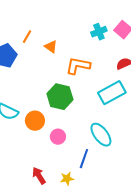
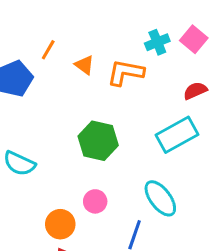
orange L-shape: (78, 66) -> (125, 73), moved
orange circle: (35, 121) -> (60, 224), moved

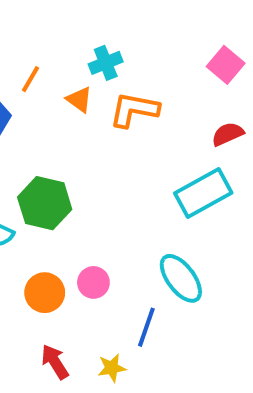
cyan cross: (157, 42) -> (106, 63), moved
green hexagon: (98, 141) -> (45, 203), moved
orange circle: (60, 224) -> (45, 293), moved

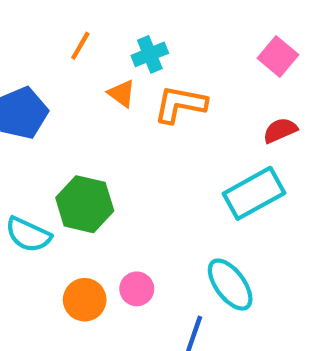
orange line: (30, 79) -> (80, 46), moved

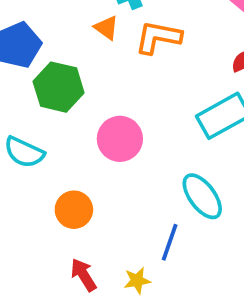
green hexagon: (85, 204) -> (59, 87), moved
pink circle: (137, 289) -> (120, 139), moved, size x1.5

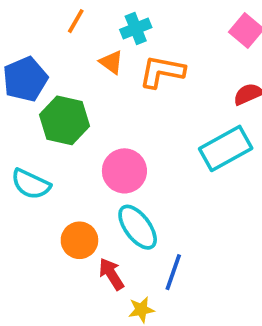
cyan ellipse: (202, 196) -> (138, 227), moved
red arrow: (83, 275) -> (111, 274), moved

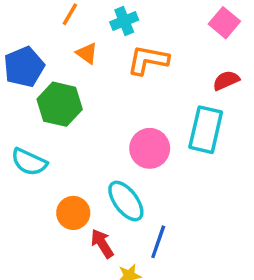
orange triangle: (111, 62) -> (87, 53), moved
cyan rectangle: (226, 148) -> (206, 130), turned -48
pink circle: (124, 171) -> (150, 148), moved

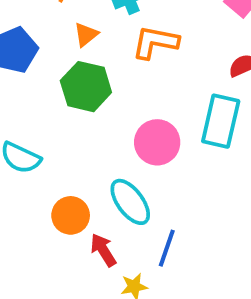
orange triangle: (87, 53) -> (86, 35), turned 45
green hexagon: (60, 104) -> (86, 87), moved

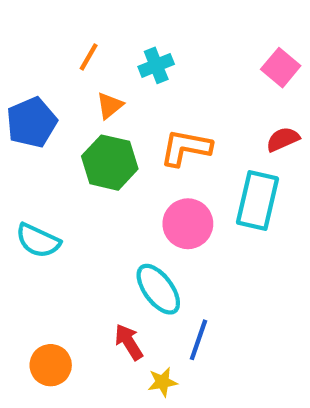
orange L-shape: (155, 42) -> (186, 148), moved
orange circle: (71, 215) -> (51, 365), moved

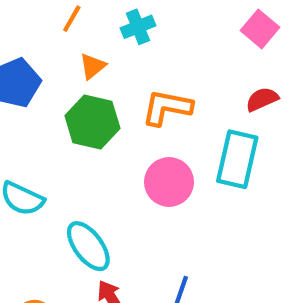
cyan ellipse: (158, 289) -> (88, 246), moved

